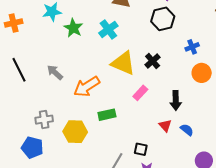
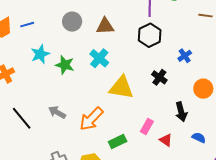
black cross: (153, 61) -> (159, 77), moved
orange circle: (202, 73) -> (203, 89), moved
pink rectangle: (140, 93) -> (147, 126), moved
red triangle: (165, 126) -> (166, 140), moved

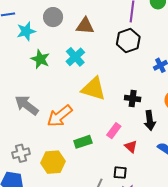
cyan star: (40, 54) -> (26, 31), moved
black cross: (159, 77) -> (133, 98), moved, turned -35
gray arrow: (57, 112) -> (27, 105), size x1.4

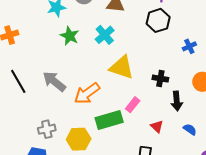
pink rectangle: (114, 131) -> (133, 105), moved
green rectangle: (83, 142) -> (109, 120), size x1.5

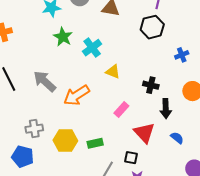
cyan cross: (105, 35) -> (92, 48), moved
yellow triangle: (122, 67) -> (113, 72), size x0.6
green rectangle: (109, 120) -> (95, 143), moved, size x0.6
red triangle: (157, 126) -> (144, 133), size x1.6

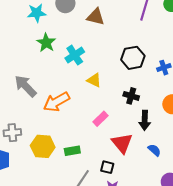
black hexagon: (152, 27) -> (133, 58), moved

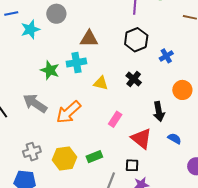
brown triangle: (96, 17) -> (89, 39), moved
green star: (46, 43) -> (50, 70), moved
cyan cross: (75, 55) -> (76, 63), turned 36
black hexagon: (133, 58) -> (136, 40), moved
black cross: (131, 96) -> (134, 79), moved, turned 35

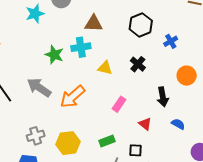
red triangle: (141, 139) -> (145, 124), size x0.6
green rectangle: (94, 157) -> (107, 141), moved

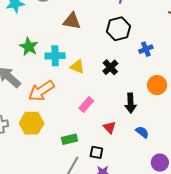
cyan cross: (81, 47) -> (55, 56), moved
yellow hexagon: (68, 143) -> (32, 123), moved

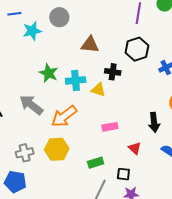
black cross: (110, 67) -> (113, 72), moved, turned -35
pink rectangle: (86, 104) -> (110, 127), turned 42

